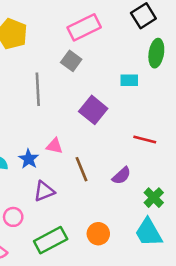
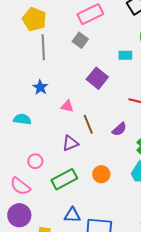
gray line: (38, 89) -> (43, 47), moved
blue star: (29, 159) -> (40, 87), moved
purple triangle: (44, 191) -> (70, 143), moved

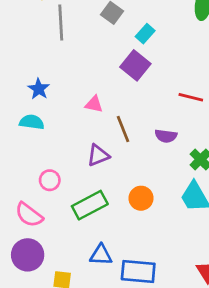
cyan rectangle: (125, 55) -> (145, 34), moved, turned -48
blue star: (40, 87) -> (39, 89), moved
purple semicircle: (119, 129) -> (166, 136), turned 49

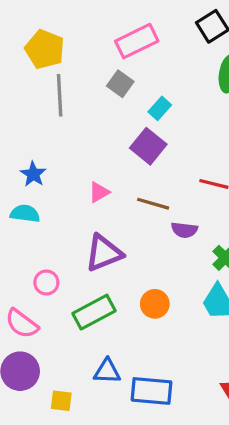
pink triangle: (94, 104) -> (99, 192), turned -42
brown line: (123, 129) -> (153, 204), moved, turned -52
purple triangle: (98, 155) -> (104, 253), size x1.4

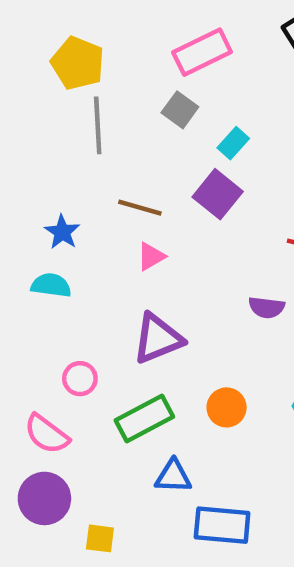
brown line: (153, 204) -> (140, 208), moved
blue triangle: (107, 371) -> (173, 476), moved

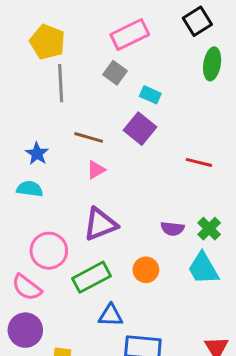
cyan rectangle: (233, 143) -> (150, 95), turned 72
purple semicircle: (267, 307) -> (172, 229), moved
pink circle: (80, 379) -> (49, 251), size x1.6

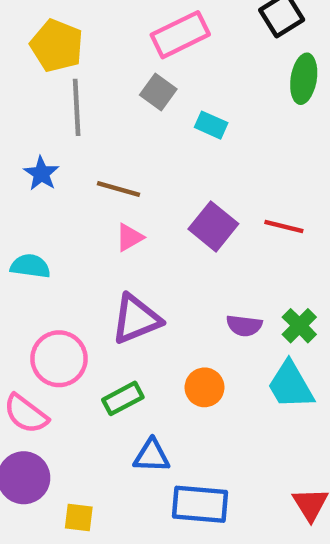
purple square: (140, 129) -> (213, 226), moved
blue star: (37, 154) -> (41, 174), moved
green rectangle: (91, 277) -> (123, 398), size x0.7

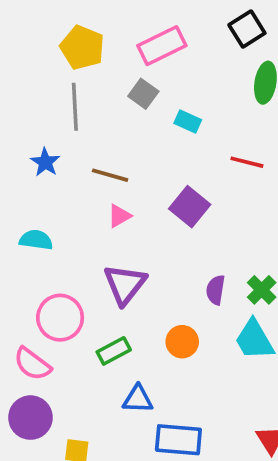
yellow pentagon: (57, 46) -> (82, 47), moved
red line: (284, 226) -> (247, 162), moved
purple triangle: (136, 319) -> (125, 284), turned -30
purple semicircle: (244, 326) -> (215, 290), turned 92

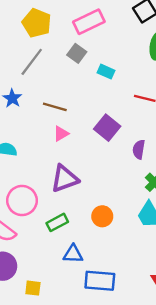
gray line: (75, 107) -> (32, 62), turned 40
purple triangle: (125, 284) -> (65, 179), turned 32
purple semicircle: (215, 290) -> (139, 149), moved

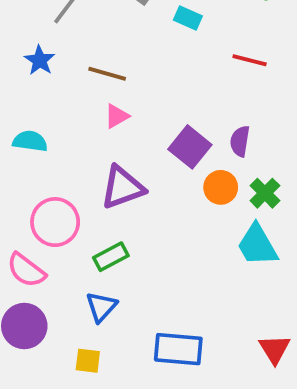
purple square: (107, 128) -> (190, 147), moved
orange circle: (102, 216) -> (221, 187), moved
blue triangle: (73, 254) -> (101, 307), moved, turned -50
yellow square: (33, 288) -> (88, 361), moved

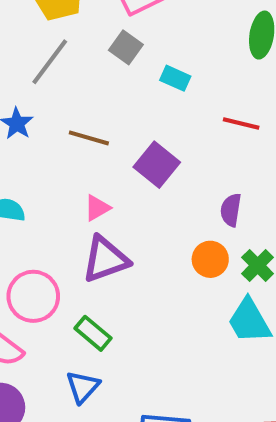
pink triangle: (117, 116) -> (97, 208), moved
purple square: (190, 147) -> (157, 165), moved
green rectangle: (111, 257) -> (93, 333), turned 68

